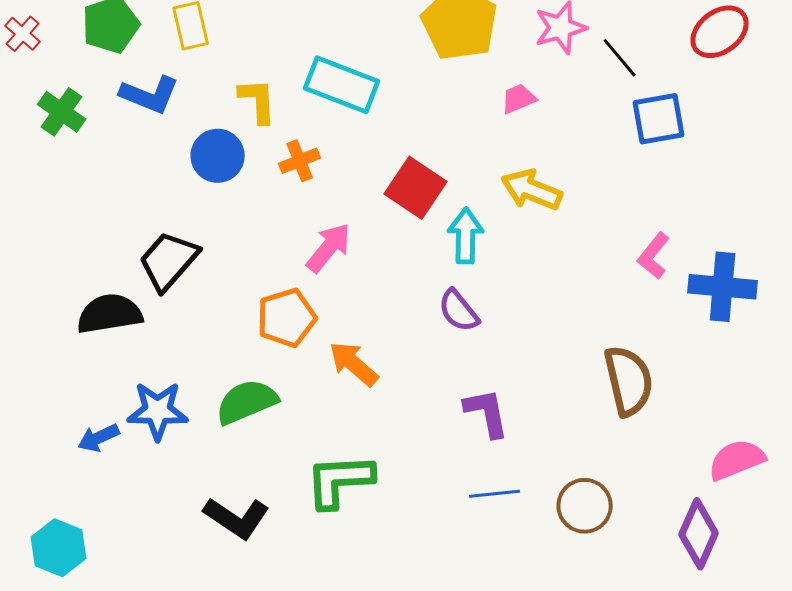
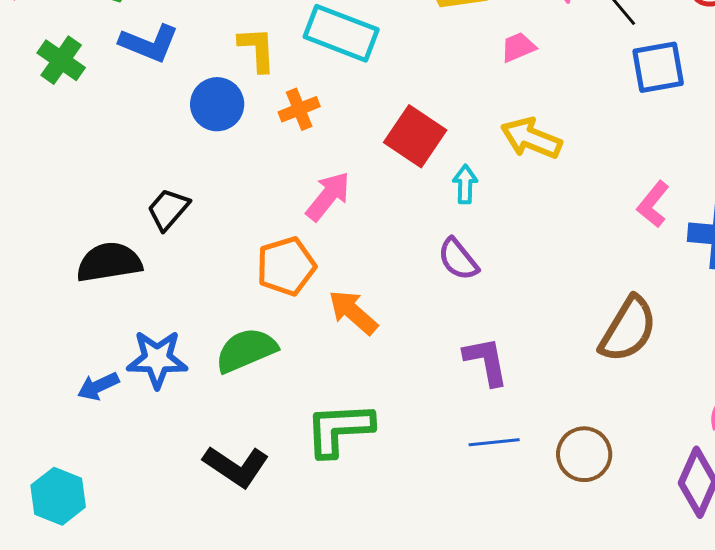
cyan arrow: (466, 236) -> (465, 184), size x0.7
black trapezoid: (169, 261) -> (168, 209), size x0.7
brown semicircle: (629, 381) -> (628, 329), turned 44

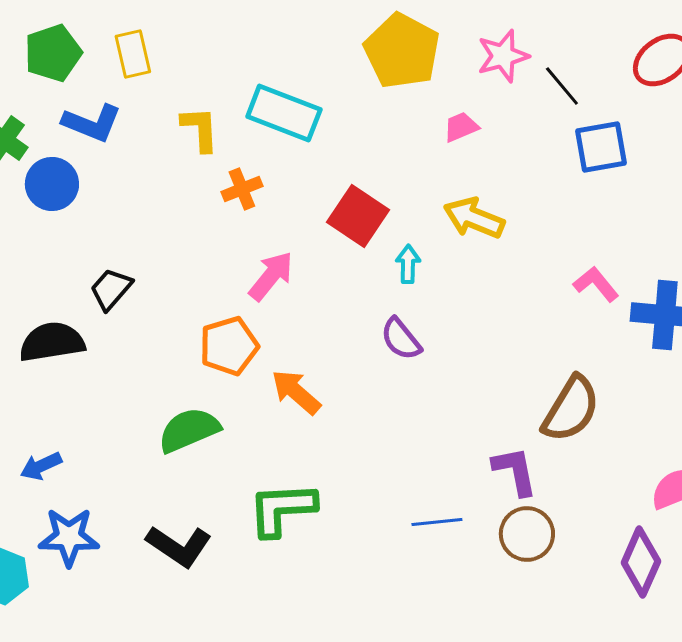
blue circle: (217, 104) -> (52, 184), moved
pink L-shape: (653, 204) -> (596, 284), turned 102
blue star: (157, 359) -> (69, 537), moved
purple L-shape: (486, 361) -> (515, 471), moved

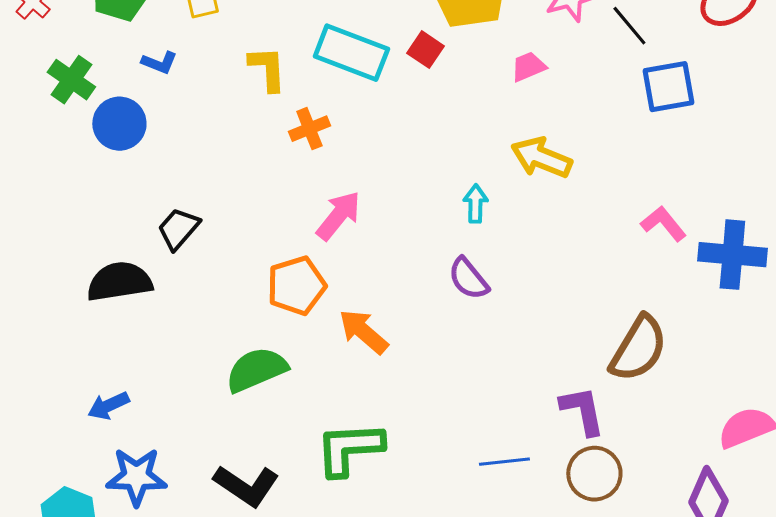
blue L-shape: (92, 123) -> (159, 63), size x0.6
red square: (358, 216) -> (425, 50), moved, size x0.6

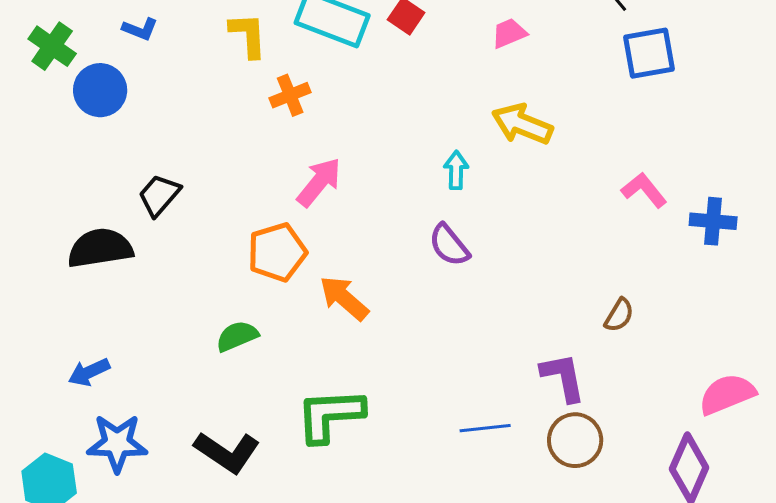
blue cross: (732, 255) -> (713, 221), size x0.7
brown semicircle: (638, 349) -> (619, 315), size x0.5
green semicircle: (256, 370) -> (237, 336), size x0.7

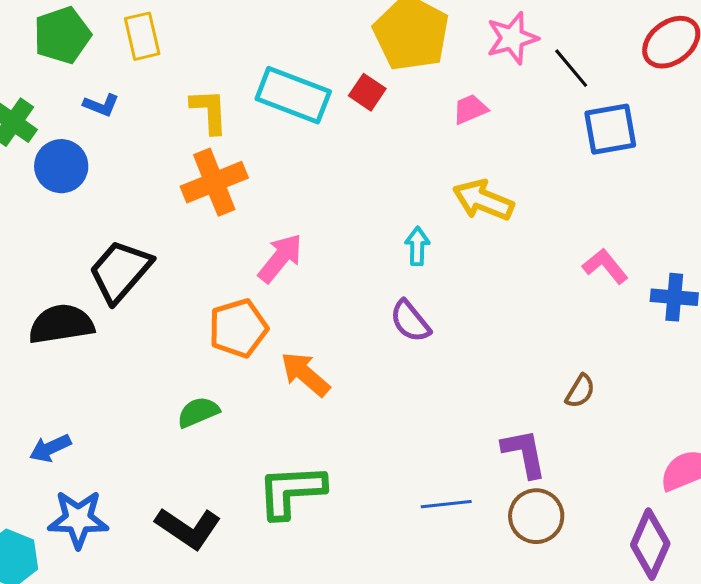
orange cross: (290, 95) -> (214, 182), moved, size x1.6
black trapezoid: (159, 195) -> (120, 271), size x1.5

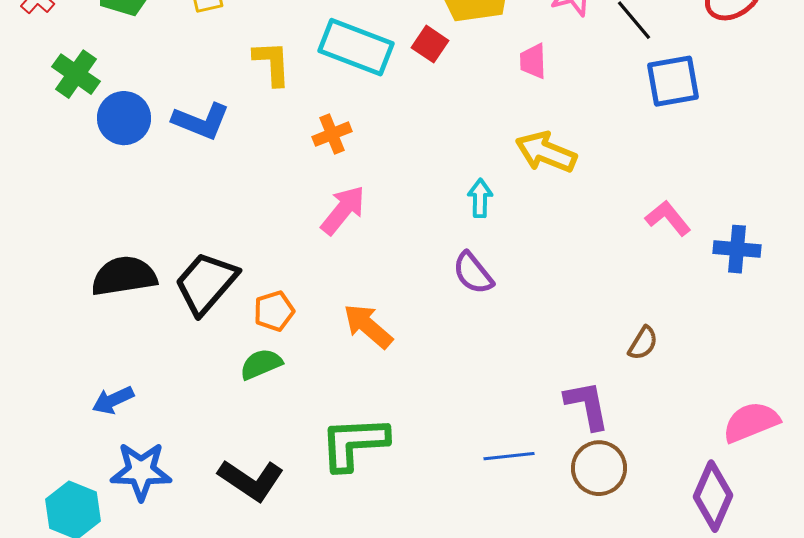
blue L-shape: (101, 105) -> (201, 121), moved, size x1.6
pink trapezoid: (470, 109) -> (533, 61), turned -69
orange cross: (214, 182) -> (332, 134), moved, size x0.6
black trapezoid: (120, 271) -> (206, 283), moved
orange pentagon: (238, 328) -> (274, 311), moved, size x0.7

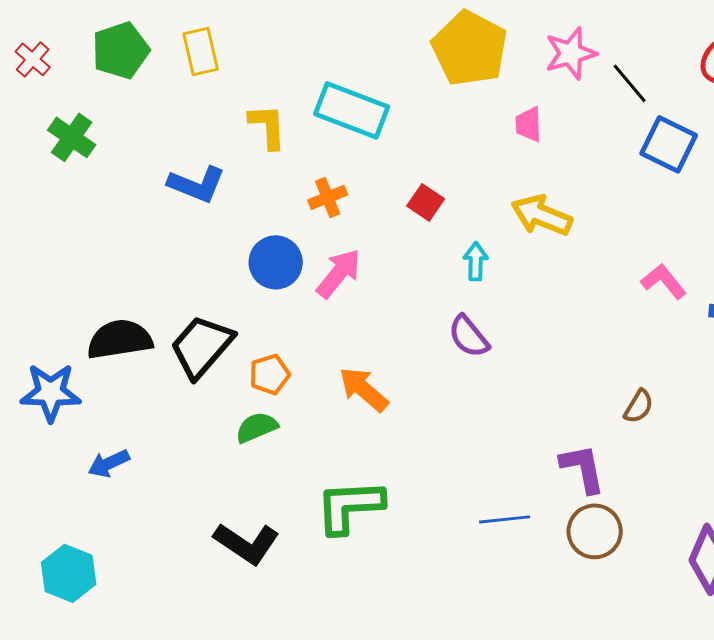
red square: (430, 44) -> (426, 202), moved
blue square: (673, 81) -> (669, 144), turned 36
blue circle: (124, 118) -> (276, 262), moved
blue star: (141, 471) -> (51, 392), moved

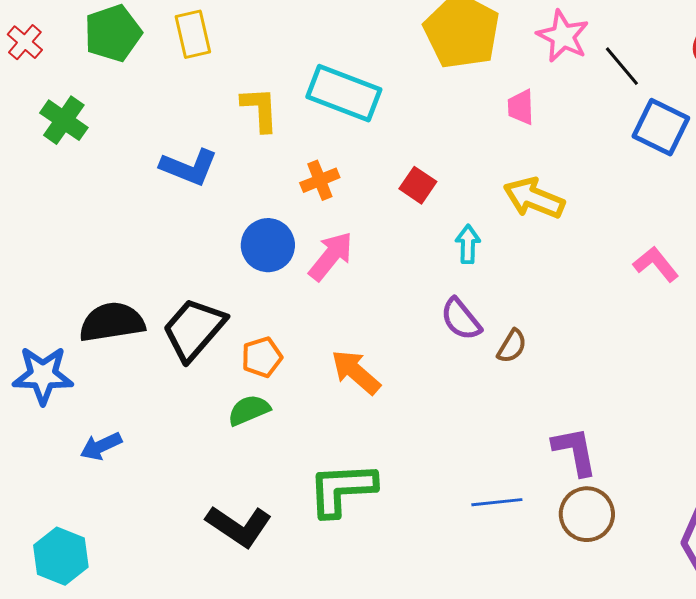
pink star: (571, 53) -> (563, 36), turned -30
brown semicircle: (639, 406) -> (512, 346), moved

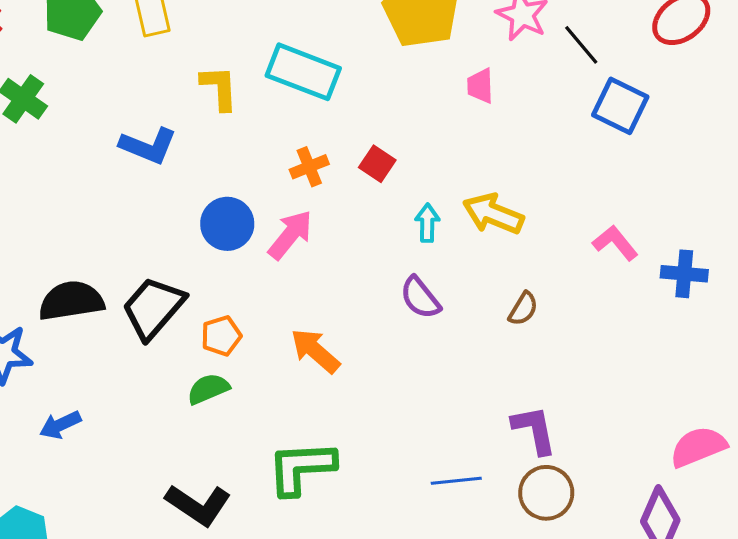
orange cross: (320, 180) -> (309, 167), moved
yellow arrow: (534, 198) -> (493, 214), moved
brown semicircle: (512, 346) -> (523, 309), moved

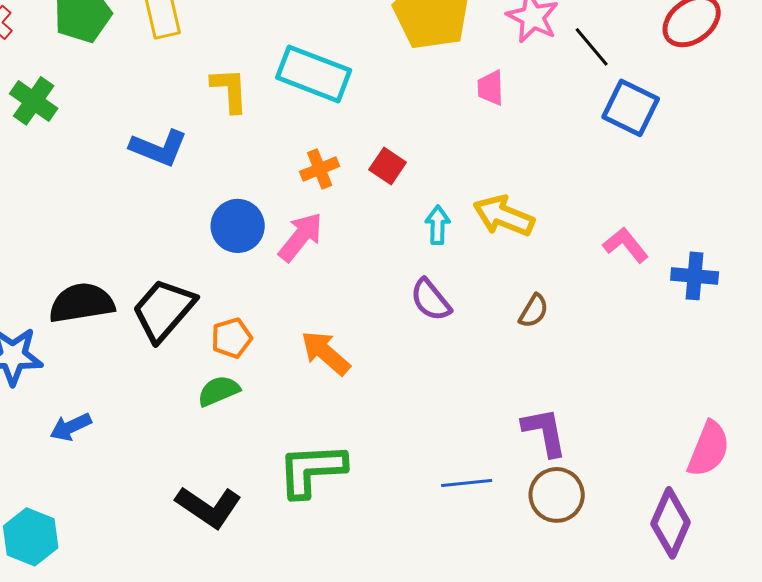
pink semicircle: (698, 447) -> (709, 449), turned 134

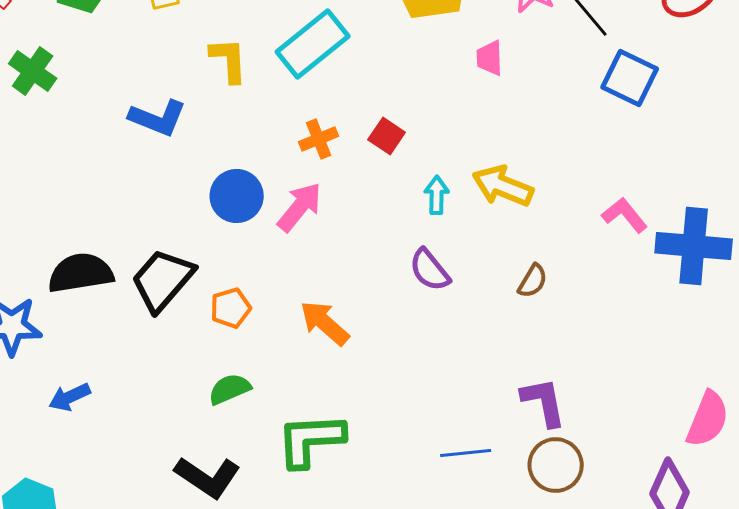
cyan rectangle: (314, 74) -> (313, 44), turned -60
blue cross: (695, 276) -> (694, 246), size x1.6
green semicircle: (219, 391) -> (230, 389), moved

